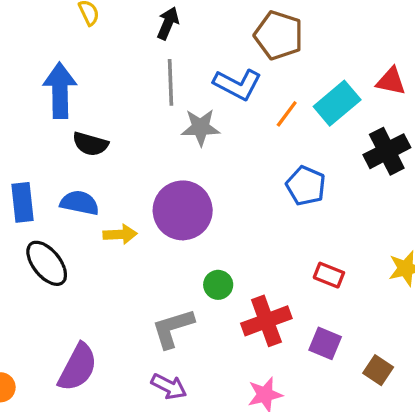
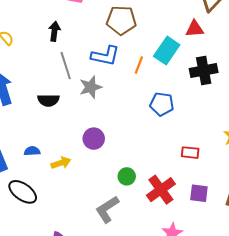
black semicircle: (90, 144) -> (48, 100), moved
black cross: (387, 151) -> (204, 71), turned 32
blue semicircle: (80, 203) -> (32, 151), size x0.7
purple circle: (183, 210) -> (94, 139), size x0.6

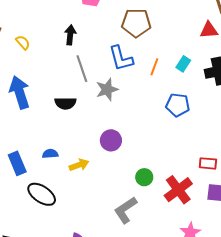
cyan rectangle: (167, 50) -> (183, 64), moved, size x0.6
blue L-shape: (105, 56) -> (121, 58), turned 64
red rectangle: (190, 153) -> (208, 163), moved

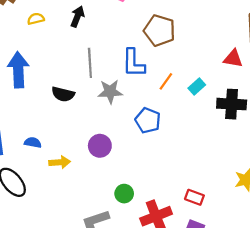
black arrow: (70, 35) -> (77, 17), moved
yellow semicircle: (23, 42) -> (36, 19), turned -77
blue pentagon: (178, 105) -> (148, 120), moved

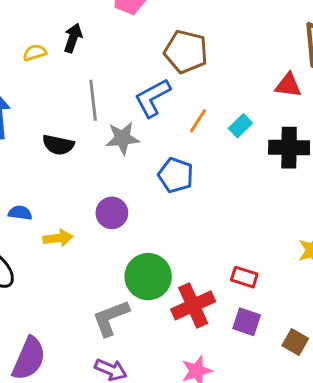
yellow semicircle: (36, 19) -> (35, 53), moved
blue L-shape: (133, 63) -> (152, 98), turned 64
green circle: (124, 194) -> (148, 277), size x1.8

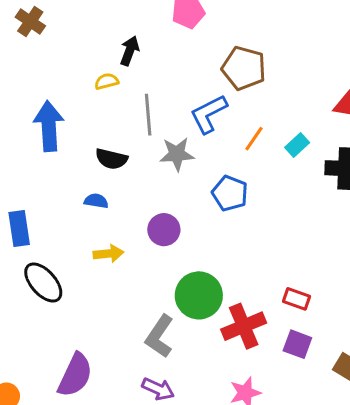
yellow semicircle: (35, 53) -> (107, 81), moved
blue semicircle: (20, 213) -> (96, 201), moved
gray L-shape: (111, 318) -> (159, 336), turned -36

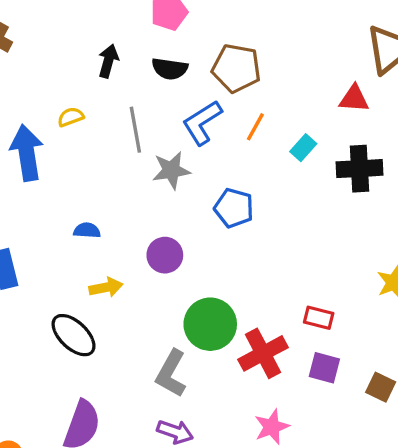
yellow semicircle: (107, 81) -> (71, 117), moved
orange line: (254, 139) -> (255, 127), moved
black semicircle: (111, 159) -> (170, 69), moved
black ellipse: (43, 283) -> (74, 335), moved

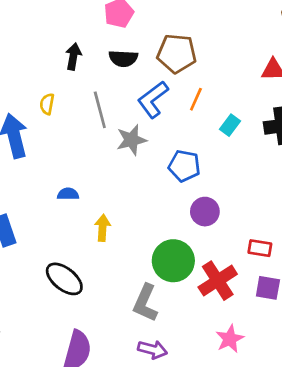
yellow semicircle: (71, 117) -> (47, 104), turned -55
cyan rectangle: (303, 148) -> (230, 125), moved
purple circle: (165, 255) -> (205, 212), moved
yellow arrow: (106, 287) -> (103, 228), moved, turned -70

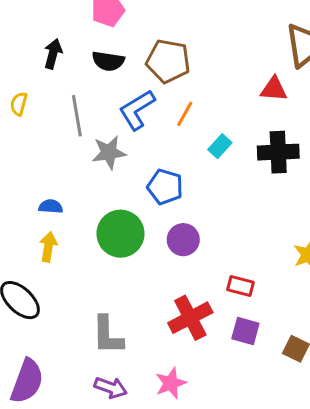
blue semicircle: (68, 194) -> (51, 206), moved
yellow arrow: (103, 228) -> (48, 247), moved
green circle: (173, 261) -> (120, 234), moved
gray L-shape: (145, 303) -> (108, 335), turned -30
pink star: (230, 339) -> (171, 383), moved

